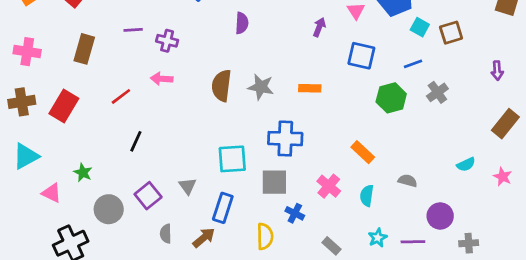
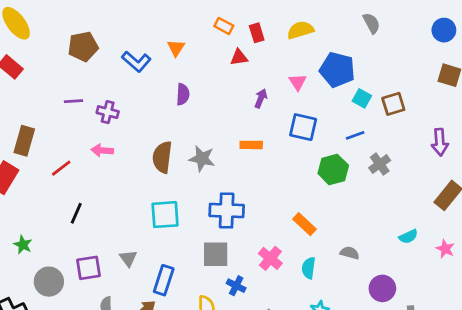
brown rectangle: (84, 49) -> (24, 141), moved
purple arrow: (497, 71) -> (440, 142), size x1.4
orange rectangle: (310, 88) -> (251, 145), moved
cyan square: (232, 159) -> (165, 215), moved
purple square: (148, 196) -> (89, 268), turned 30

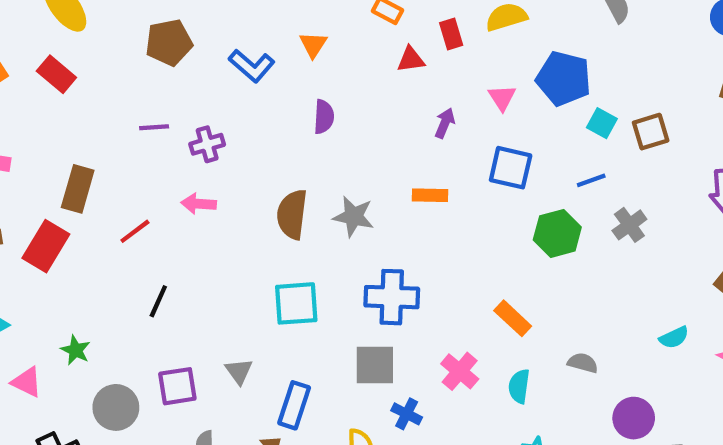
red rectangle: (257, 33) -> (451, 34), moved
purple cross: (108, 112) -> (207, 144), turned -30

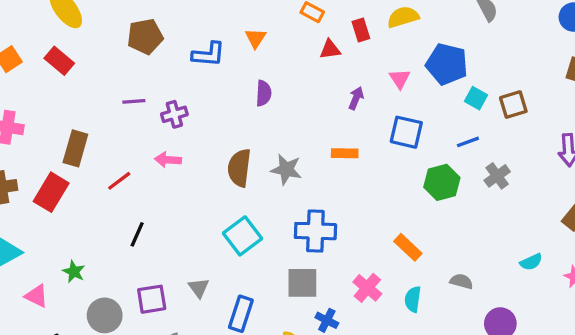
blue L-shape: (252, 66) -> (208, 54), turned -36
cyan square: (296, 303) -> (242, 236), turned -33

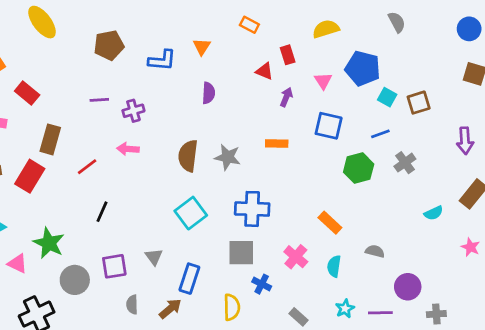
red rectangle: (361, 30) -> (288, 55), moved
red triangle: (330, 49) -> (264, 71), moved, turned 30
red rectangle: (59, 61) -> (27, 93), moved
cyan semicircle: (531, 262) -> (434, 213), moved
green star: (74, 272) -> (49, 243), size x1.6

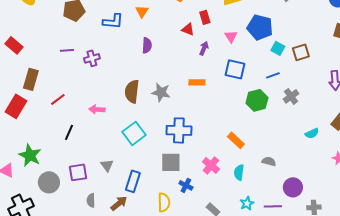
pink arrow: (128, 149) -> (97, 109), moved

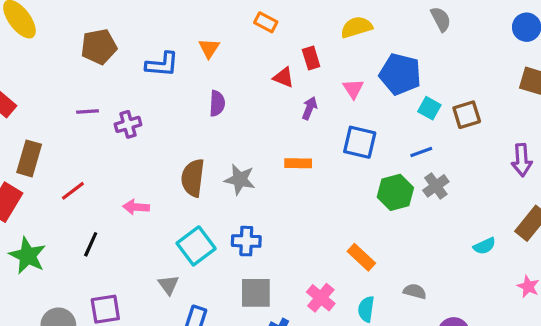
gray cross: (291, 96) -> (436, 186), moved
blue cross: (179, 130) -> (246, 241), moved, size x0.7
green star: (30, 155) -> (28, 256), moved
gray triangle: (107, 165) -> (169, 285), moved

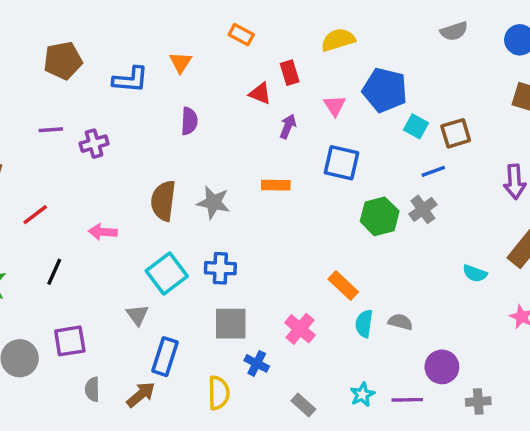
gray semicircle: (441, 19) -> (454, 31), moved, turned 100
blue line: (421, 152) -> (433, 171), moved
cyan semicircle: (484, 246) -> (475, 273), turned 45
cyan semicircle: (366, 309) -> (364, 324), moved

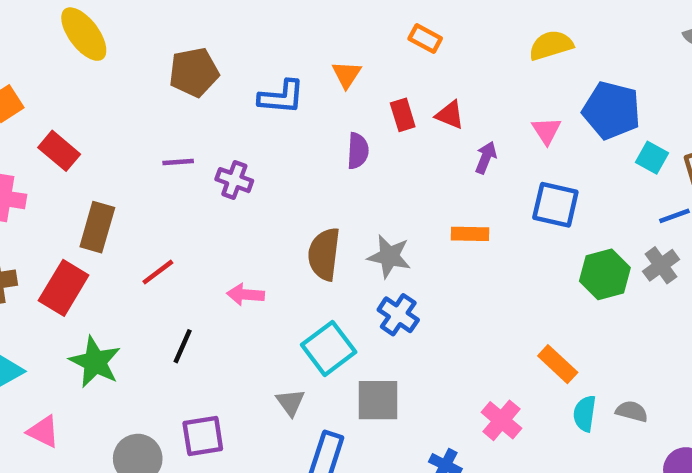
red rectangle: (290, 73) -> (403, 115), moved
purple cross: (94, 144) -> (234, 180), turned 36
blue cross: (220, 268) -> (398, 315), moved, turned 32
gray square: (231, 324) -> (378, 400), moved

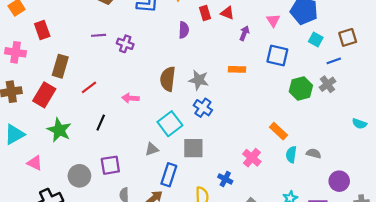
red rectangle: (59, 151) -> (42, 30), turned 30
cyan square: (652, 158) -> (316, 40), moved
gray triangle: (290, 402) -> (152, 149), turned 48

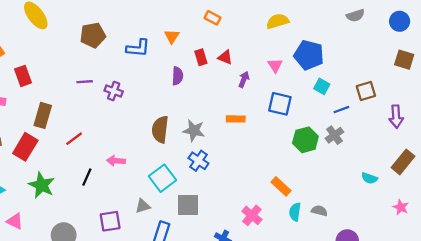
brown square: (348, 37) -> (366, 91), moved
pink arrow: (131, 98) -> (116, 161), moved
purple square: (110, 165) -> (110, 221), moved

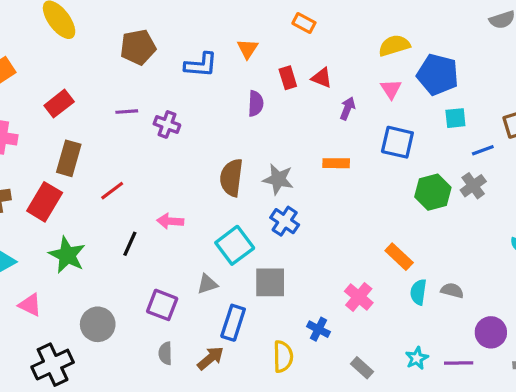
yellow semicircle: (278, 21) -> (394, 46), moved
red rectangle: (23, 76) -> (59, 104), moved, turned 72
cyan square: (322, 86) -> (455, 118), turned -35
purple square: (110, 221) -> (162, 305), turned 30

